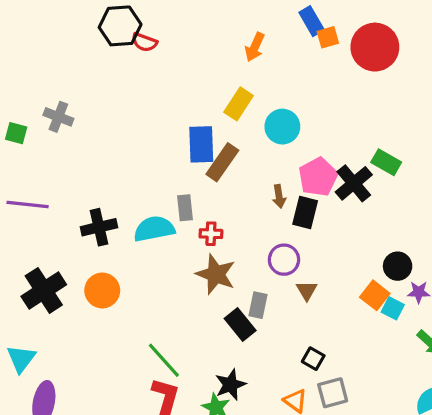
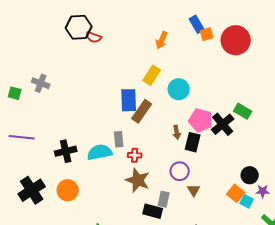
pink pentagon: (318, 177) -> (201, 120), turned -30
black rectangle: (240, 325) -> (153, 211), turned -36

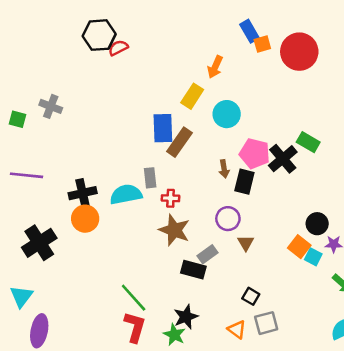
red semicircle: (94, 37) -> (118, 48), turned 133
orange arrow: (162, 40) -> (215, 67), moved
orange circle: (68, 190) -> (85, 219), moved
gray rectangle: (164, 199) -> (208, 254), turned 42

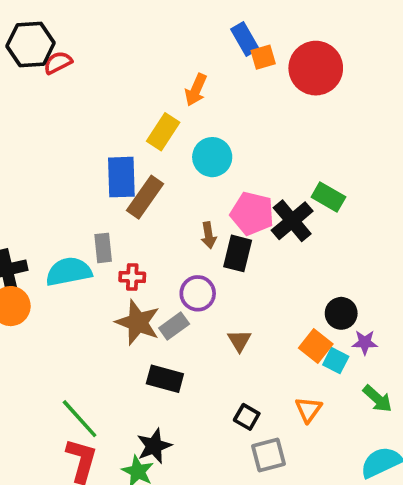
purple circle: (228, 219) -> (198, 293), moved
gray rectangle: (208, 254) -> (174, 326), moved
orange triangle: (237, 329) -> (308, 410), moved, turned 30

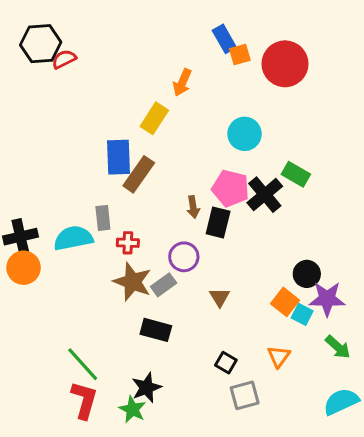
cyan circle: (212, 157) -> (245, 134), moved
purple star: (365, 342) -> (327, 299), size x1.6

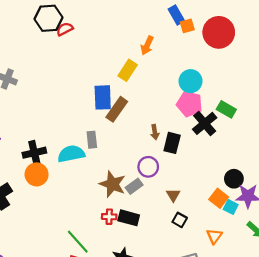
pink pentagon: (231, 188) -> (189, 104), moved
red cross: (128, 243) -> (109, 217), moved
black square: (226, 363) -> (180, 220), moved

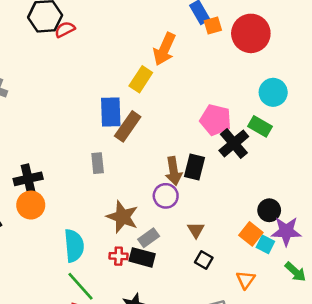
orange arrow: (147, 45) -> (164, 49), size x1.4
cyan circle: (191, 81) -> (273, 92), moved
brown arrow: (155, 132) -> (174, 171), moved, size x1.5
cyan semicircle: (71, 154) -> (74, 246), moved, turned 96
gray rectangle: (134, 186) -> (149, 238), moved

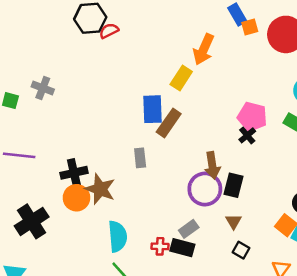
black cross: (234, 143) -> (247, 135), moved, size x0.6
black rectangle: (195, 167) -> (234, 185), moved
purple circle: (166, 196) -> (205, 189), size x1.4
brown star: (122, 217) -> (100, 189), moved

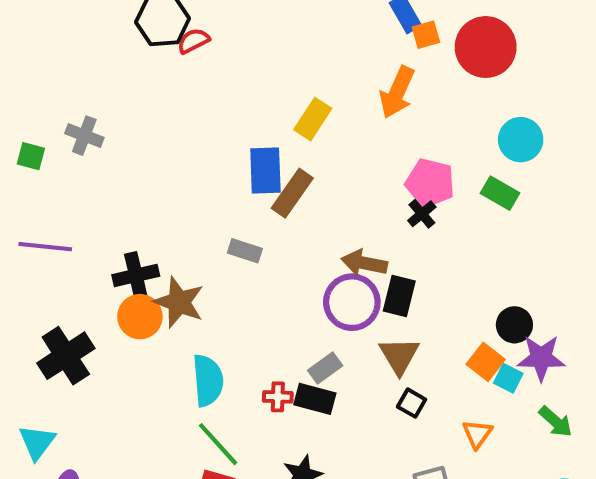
orange arrow: (204, 49) -> (397, 92), moved
gray rectangle: (140, 158) -> (245, 251), turned -66
brown arrow: (212, 165) -> (364, 263), turned 110
brown triangle: (234, 221) -> (399, 356), size x1.5

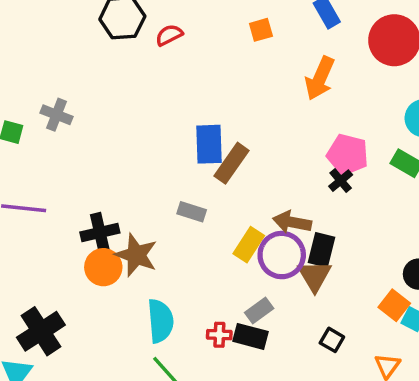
orange square: (426, 35) -> (261, 30), moved
red semicircle: (193, 41) -> (169, 35), moved
yellow rectangle: (313, 119) -> (249, 245), moved
black cross: (66, 356) -> (41, 331), moved
brown triangle: (399, 356) -> (315, 276), moved

